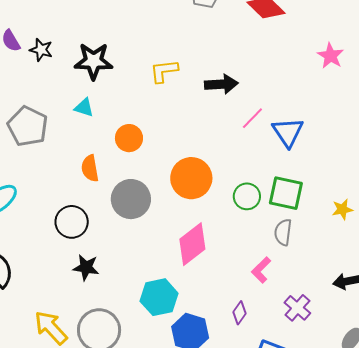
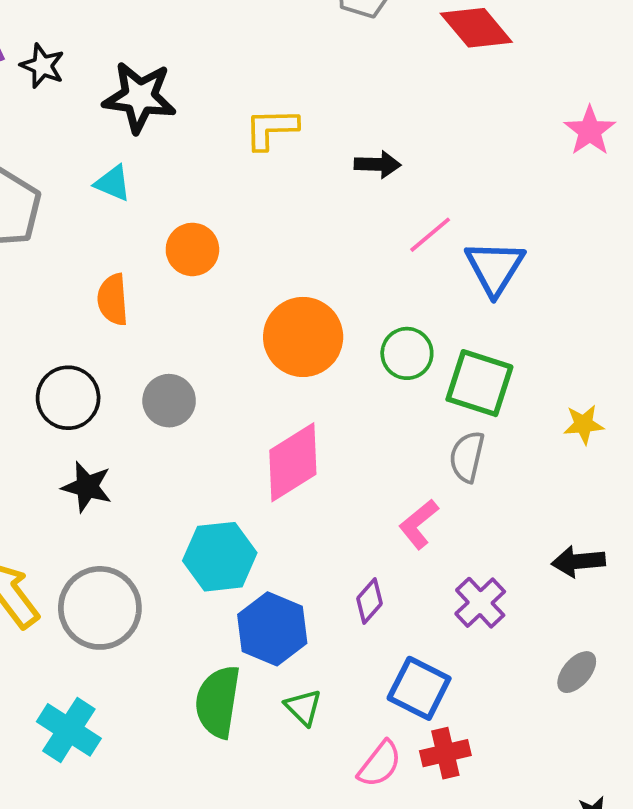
black arrow: (221, 84) -> (378, 164), size x0.7
green circle: (247, 196) -> (407, 353), moved
gray circle: (131, 199) -> (169, 401), moved, size x0.7

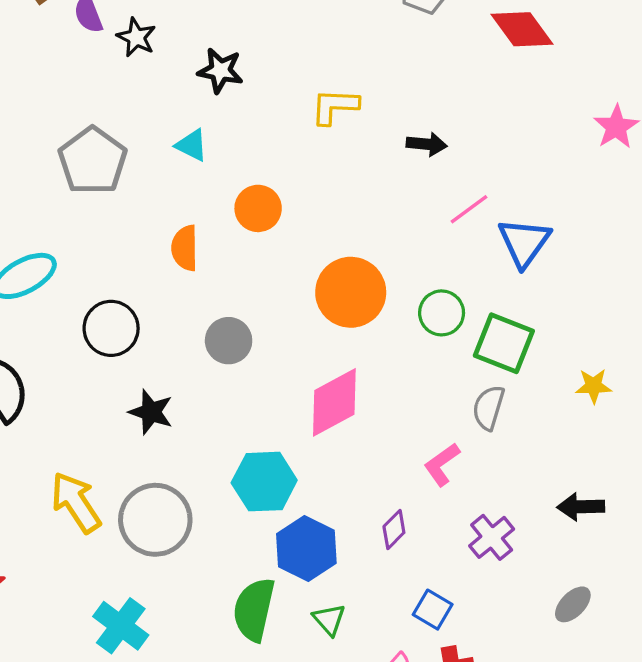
black star: (140, 97) -> (220, 71), size x0.7
black circle: (68, 398) -> (111, 328), moved
blue square: (419, 688) -> (433, 610), size x0.7

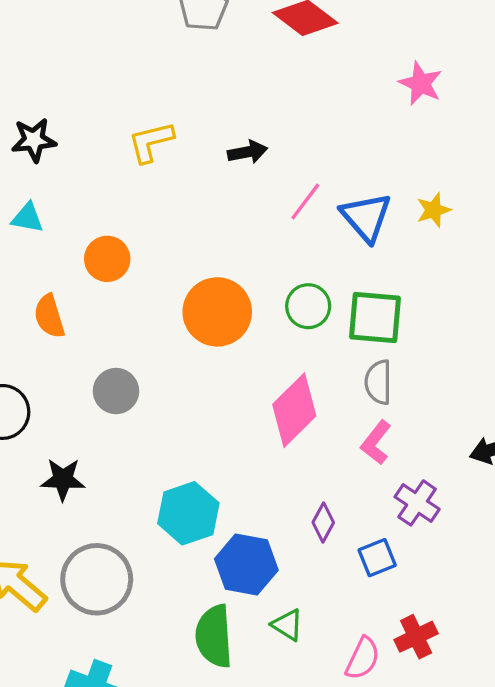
yellow star: (594, 386) -> (433, 210), moved
pink diamond: (334, 402) -> (294, 410), moved
pink L-shape: (442, 464) -> (376, 443), moved
blue square: (433, 610) -> (377, 558), moved, turned -36

